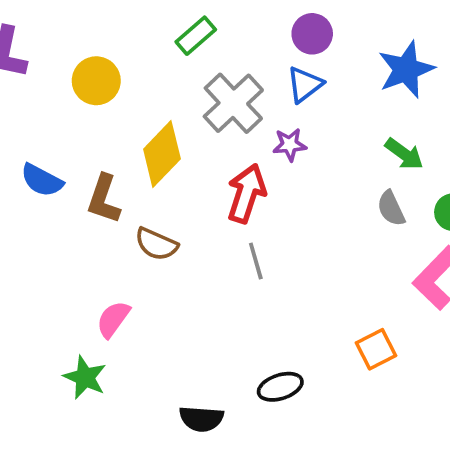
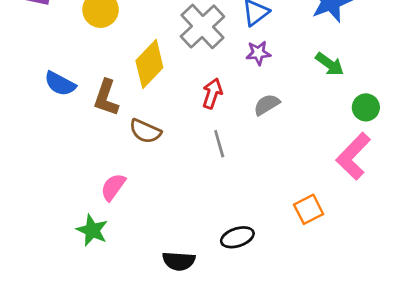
purple star: (290, 145) -> (258, 53), moved
red arrow: (246, 193) -> (212, 93), size x0.7
gray semicircle: (391, 208) -> (267, 105), moved, turned 84

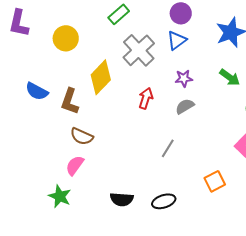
purple star: (258, 53) -> (184, 78), moved
brown semicircle: (145, 131) -> (82, 136), moved
gray line: (219, 144) -> (168, 148), moved, turned 48
black semicircle: (179, 261) -> (122, 199), moved

